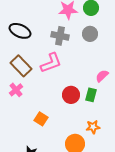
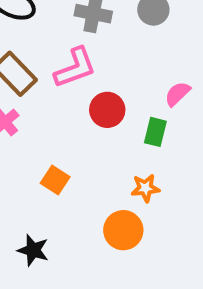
red circle: (71, 95) -> (107, 110), moved
orange star: (93, 127) -> (145, 188), moved

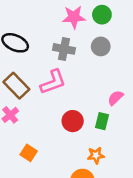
red circle: (107, 110) -> (73, 121), moved
orange square: (55, 180) -> (29, 153), moved

